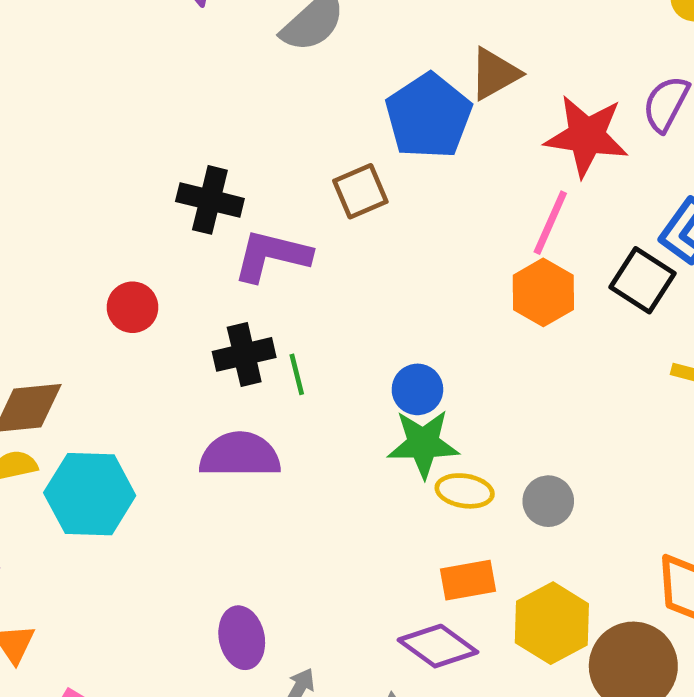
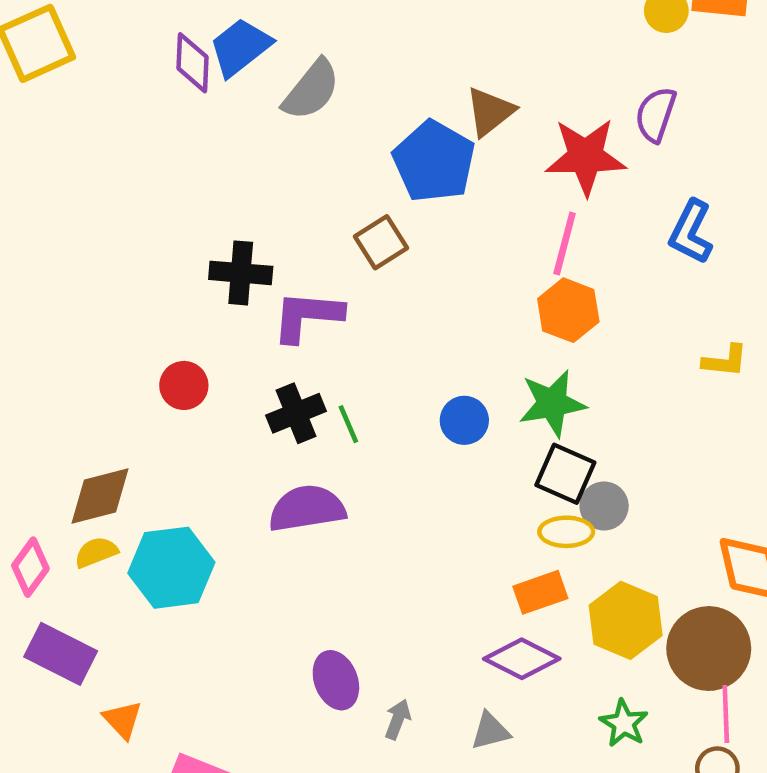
black square: (643, 280) -> (565, 474), moved
green star: (423, 444) -> (552, 403), moved
yellow ellipse: (465, 491) -> (566, 532), moved

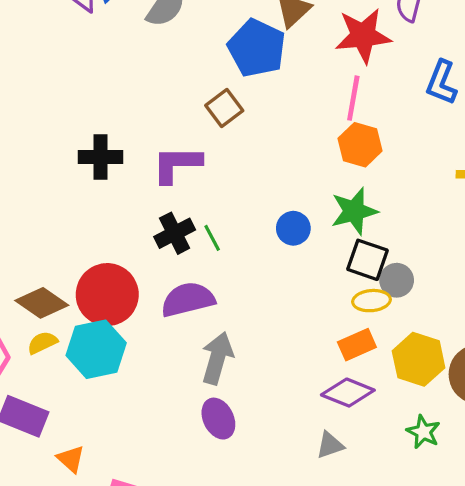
black cross: (241, 273) -> (100, 157), moved
red circle: (184, 385) -> (107, 295), moved, size x1.8
brown diamond: (100, 496) -> (42, 303), turned 54
gray arrow: (398, 719) -> (217, 358), moved, size x1.8

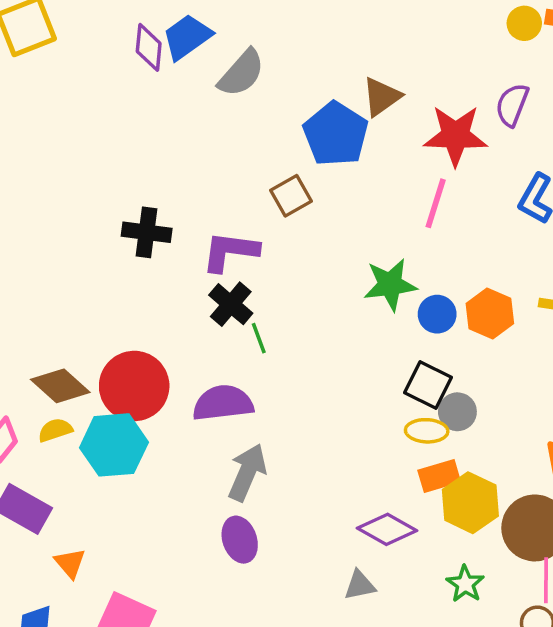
orange hexagon: (360, 145) -> (490, 314), moved
green star: (354, 211) -> (390, 285), moved
blue circle: (293, 228) -> (437, 314), moved
black cross: (175, 233) -> (231, 304), moved, turned -30
orange rectangle: (357, 345) -> (439, 476), moved

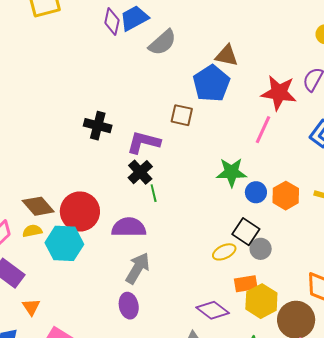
brown triangle: (382, 97) -> (227, 56), moved, turned 40
brown square: (291, 196) -> (182, 115), turned 35
yellow ellipse: (427, 431) -> (224, 252), moved, turned -35

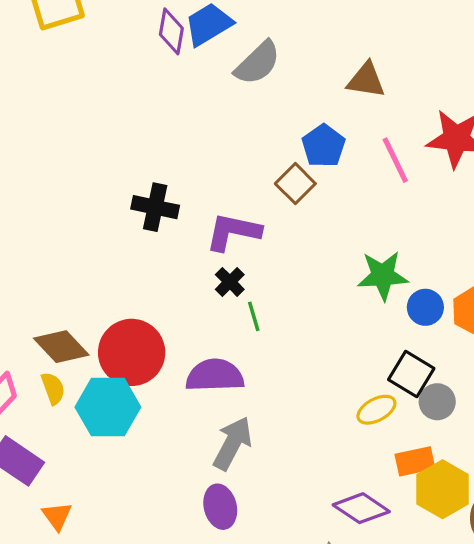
blue pentagon: (211, 83) -> (324, 146), moved, size x0.7
brown square: (182, 115) -> (295, 184), turned 35
pink line: (263, 130) -> (395, 160), moved, turned -48
black cross: (140, 172) -> (230, 282), size x0.7
yellow semicircle: (32, 231) -> (53, 388), turned 84

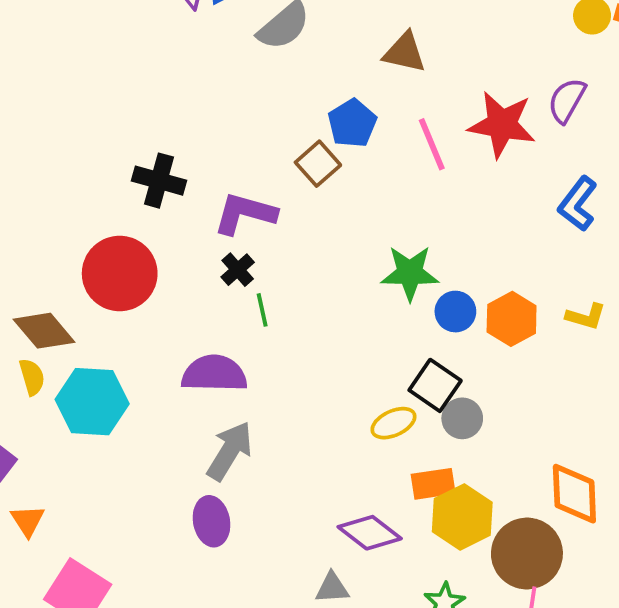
red circle: (132, 352) -> (120, 273), moved

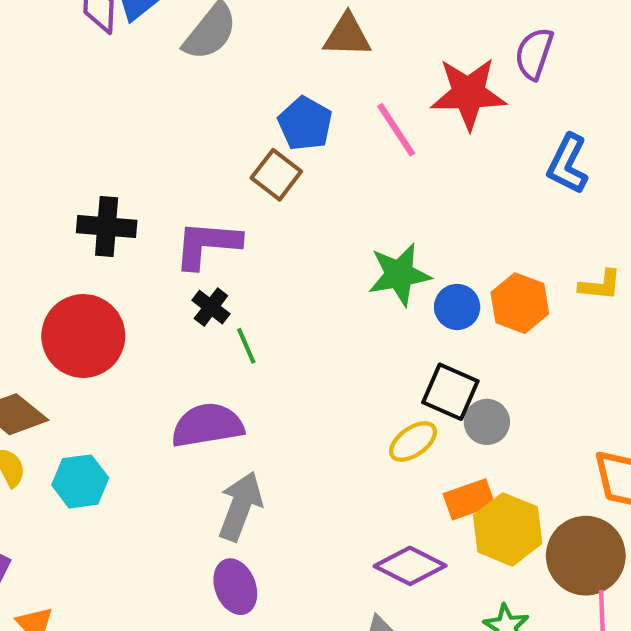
cyan hexagon: (92, 402) -> (80, 481), size x0.7

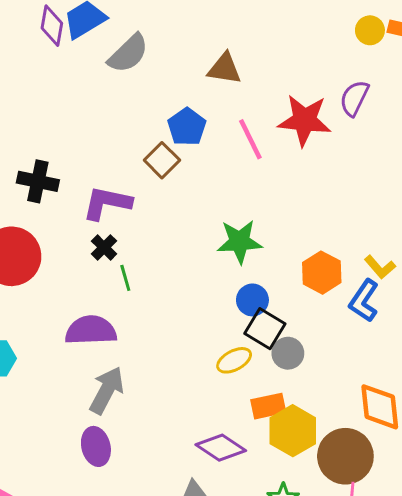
blue L-shape: (568, 164) -> (364, 301), moved
yellow L-shape: (600, 285) -> (380, 267), turned 36
blue circle: (457, 307) -> (252, 300), moved

